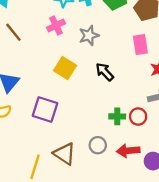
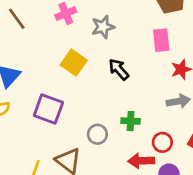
red circle: (138, 117) -> (162, 142), moved
gray circle: (98, 145) -> (97, 134), moved

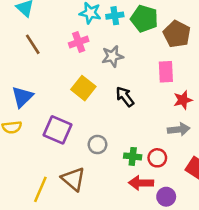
green cross: (131, 121) -> (133, 156), moved
gray circle: (97, 134) -> (97, 145), moved
red circle: (162, 142) -> (157, 158), moved

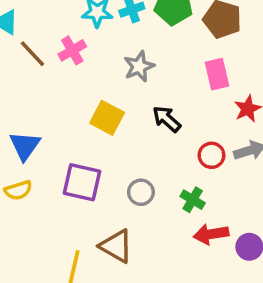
pink cross: (79, 42) -> (72, 50), moved
brown line: (33, 44) -> (32, 54), moved
green cross: (133, 156) -> (193, 200), turned 35
red circle: (157, 158) -> (212, 155), moved

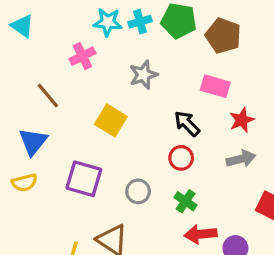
brown line: (32, 54) -> (48, 95), moved
pink rectangle: (217, 74) -> (215, 86), turned -64
black arrow: (167, 119) -> (187, 124), moved
red circle: (212, 155) -> (181, 158), moved

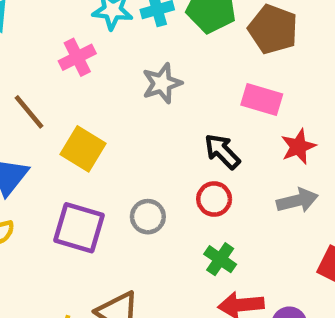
yellow square: (111, 120) -> (83, 149), moved
gray circle: (138, 191) -> (148, 217), moved

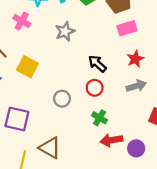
pink cross: (77, 57) -> (22, 21), turned -30
pink rectangle: (262, 100) -> (127, 28), moved, turned -30
purple square: (79, 228) -> (17, 119), moved

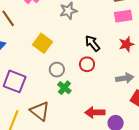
yellow square: (27, 67) -> (42, 43), moved
gray arrow: (136, 86) -> (125, 78), moved
green cross: (100, 118) -> (64, 88), moved

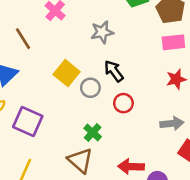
black arrow: (92, 43) -> (114, 71), moved
gray circle: (57, 70) -> (90, 88), moved
brown triangle: (40, 111) -> (80, 160), moved

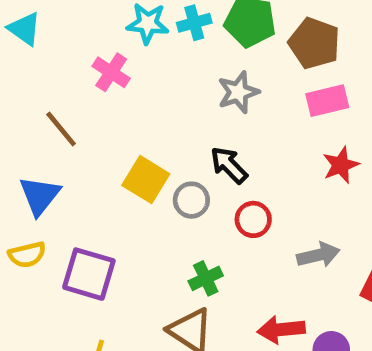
gray star: (102, 32) -> (238, 92), moved
gray arrow: (172, 123) -> (318, 255), moved
green cross: (93, 132) -> (206, 278), turned 30

